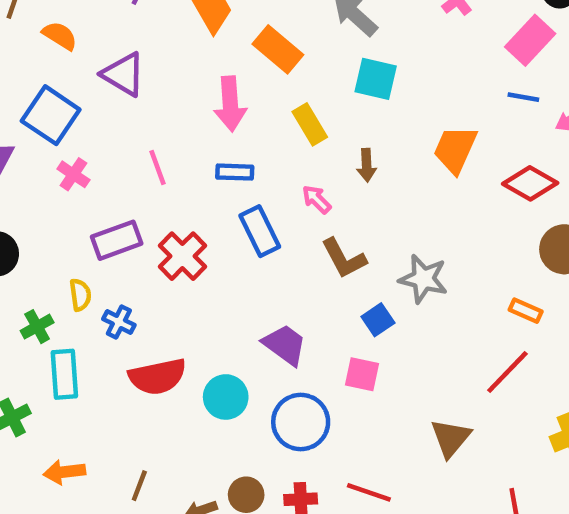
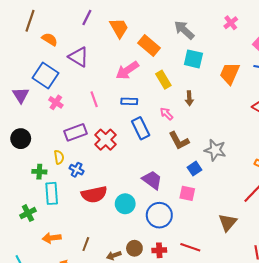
pink arrow: (230, 104) -> (127, 70), turned 60
orange trapezoid: (455, 149) -> (230, 73), moved
green cross: (37, 327) -> (39, 172), turned 32

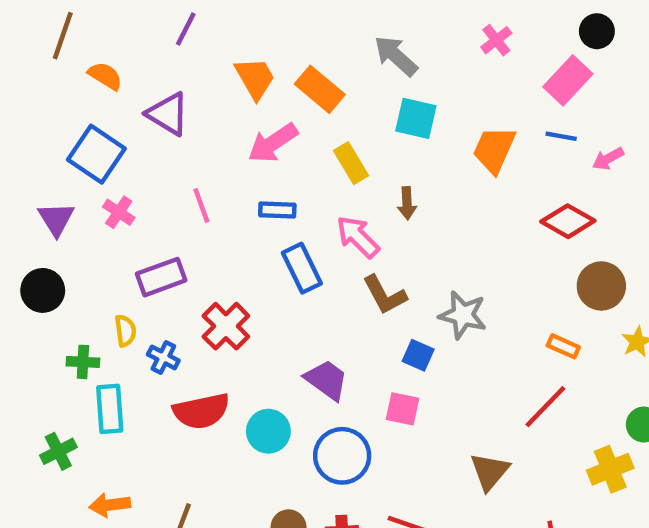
orange trapezoid: (119, 28) -> (255, 78), moved
purple triangle: (21, 95) -> (56, 219), moved
pink arrow: (167, 114) -> (358, 237), size x1.5
red cross: (106, 140) -> (226, 326), moved
blue square: (194, 169) -> (418, 355), turned -32

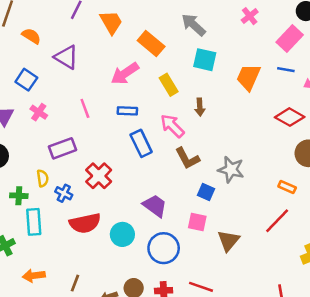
orange trapezoid: (255, 78) -> (111, 22), moved
blue square: (96, 154) -> (26, 80), size x0.7
brown triangle: (490, 471) -> (228, 241), moved

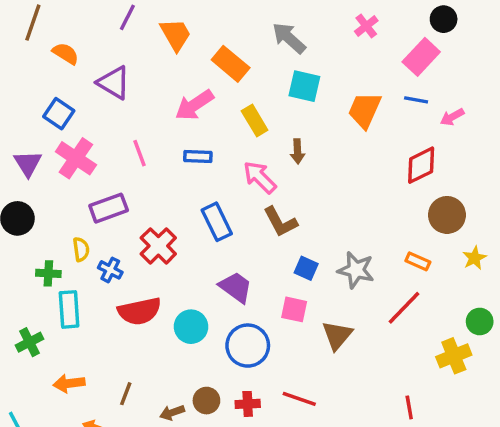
pink cross: (39, 112) -> (76, 158), size x1.6
red diamond: (290, 117) -> (421, 165), turned -56
blue rectangle: (141, 143) -> (217, 222), moved
gray star: (231, 170) -> (356, 270), moved

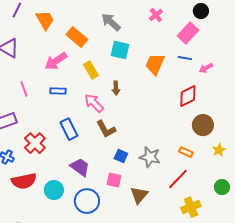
yellow cross: (454, 356) -> (191, 207), moved

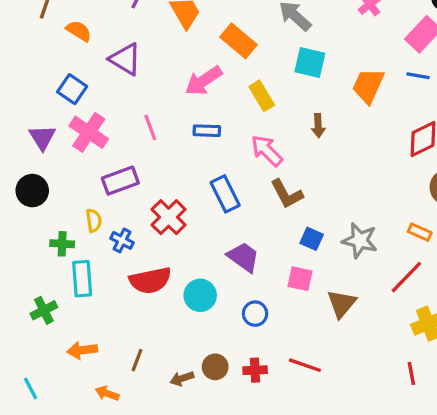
brown arrow: (116, 88) -> (318, 126), moved
blue circle: (87, 201) -> (255, 314), size x0.6

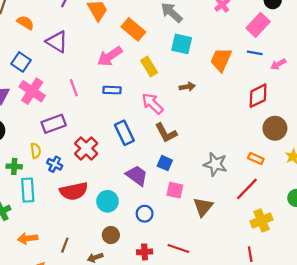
brown arrow: (318, 126) -> (187, 87), turned -96
blue square: (312, 239) -> (165, 163), moved
brown circle: (215, 367) -> (111, 235), moved

